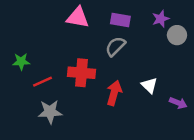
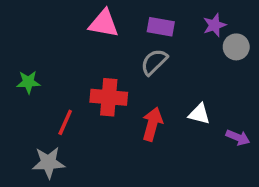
red line: (43, 82) -> (65, 122), moved, turned -42
white triangle: (149, 85) -> (199, 114), turned -30
gray star: (50, 112) -> (48, 163), moved

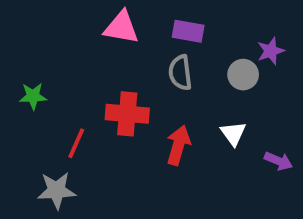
purple star: (214, 25) -> (271, 51), moved
gray circle: (236, 47) -> (243, 75), moved
gray semicircle: (154, 62) -> (180, 73), turned -52
white triangle: (199, 114) -> (233, 133), turned 40

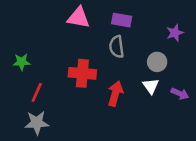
gray circle: (243, 75) -> (157, 62), moved
red line: (76, 143) -> (37, 92), moved
purple arrow: (278, 161) -> (180, 94), moved

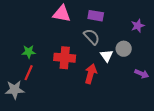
gray semicircle: (117, 47) -> (92, 37), turned 144
green star: (22, 62) -> (29, 52), moved
white triangle: (151, 86) -> (107, 56), moved
gray star: (37, 123) -> (15, 90), moved

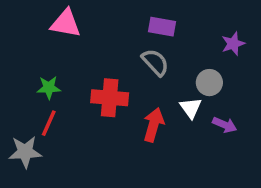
pink triangle: (62, 14) -> (66, 23), moved
white triangle: (107, 56) -> (191, 108), moved
purple arrow: (142, 74) -> (225, 125), moved

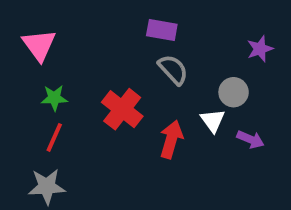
pink triangle: (66, 23) -> (39, 45), moved, turned 44
purple rectangle: (162, 27) -> (162, 30), moved
red cross: (110, 98) -> (122, 109), turned 33
gray star: (25, 152) -> (47, 187), moved

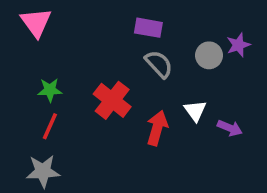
pink triangle: (39, 45) -> (36, 22), moved
gray circle: (234, 92) -> (209, 55), moved

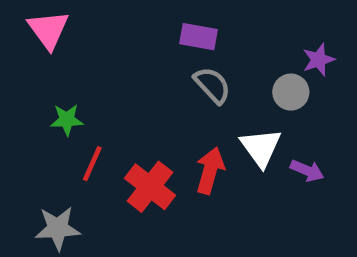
gray circle: (209, 55) -> (291, 92), moved
red cross: (112, 100) -> (150, 187), moved
white triangle: (195, 111) -> (261, 147), size x1.4
red line: (50, 126) -> (92, 164), moved

